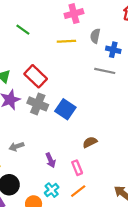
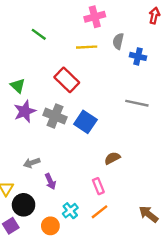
gray line: (105, 71) -> (137, 103), moved
red rectangle: (36, 76) -> (67, 80), moved
purple arrow: (51, 160) -> (50, 181), moved

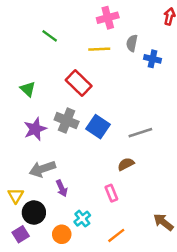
gray line: (137, 103) -> (140, 133), moved, turned -30
purple star: (25, 111) -> (35, 129), moved
gray arrow: (32, 163) -> (42, 169), size x1.5
orange line: (99, 212) -> (116, 235), moved

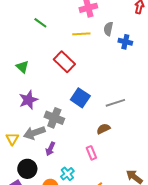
gray cross: (67, 121) -> (54, 118), moved
purple arrow: (62, 188) -> (50, 149), turned 48
yellow triangle: (16, 196) -> (12, 139), moved

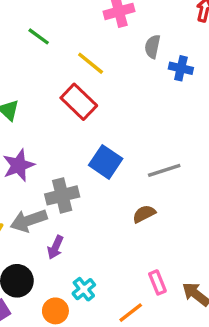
yellow line: (81, 34) -> (91, 63), moved, turned 42
gray cross: (54, 118) -> (62, 195), turned -36
pink rectangle: (91, 153) -> (157, 282), moved

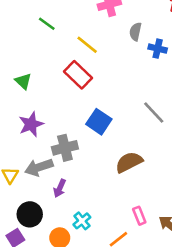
gray line: (164, 170) -> (154, 113), moved, turned 65
brown semicircle: (144, 214) -> (129, 162), size x1.5

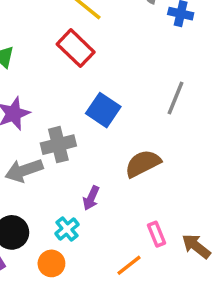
gray line: (154, 113) -> (176, 98), turned 65
purple arrow: (60, 188) -> (91, 198), moved
cyan cross: (82, 221) -> (67, 229), moved

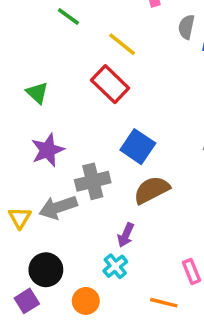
brown semicircle: (143, 164) -> (152, 190), moved
cyan cross: (67, 229) -> (115, 266), moved
orange line: (129, 265) -> (164, 303), turned 52

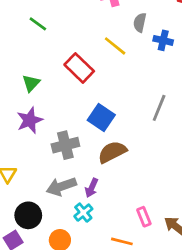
green line: (68, 16) -> (38, 24), moved
yellow line: (122, 44) -> (115, 46), moved
green triangle: (37, 93) -> (31, 83), moved, turned 30
gray arrow: (58, 207) -> (61, 186), moved

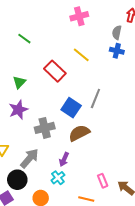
gray semicircle: (140, 23) -> (117, 32), moved
gray line: (159, 108) -> (95, 98), moved
gray arrow: (61, 186) -> (29, 158), moved, turned 150

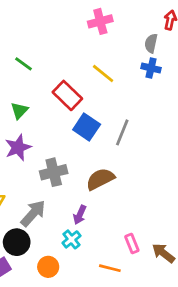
green line: (24, 39) -> (23, 64), moved
blue square: (71, 108) -> (87, 127), moved

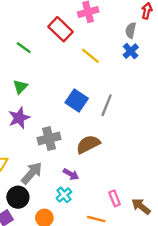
blue cross: (151, 68) -> (131, 51), turned 35
red rectangle: (67, 95) -> (61, 29), moved
purple arrow: (80, 215) -> (71, 174), turned -84

